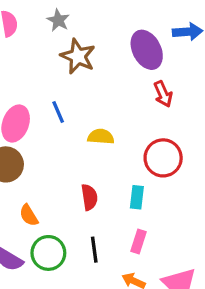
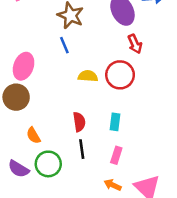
blue line: (58, 112) -> (64, 45), moved
red circle: (163, 158) -> (120, 75), moved
black line: (94, 250) -> (82, 149), moved

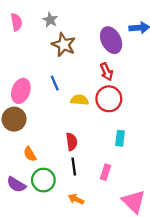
red arrow: (135, 44) -> (107, 72), moved
blue line: (64, 45) -> (55, 83), moved
cyan rectangle: (115, 122) -> (120, 138), moved
orange arrow: (113, 185) -> (76, 199), moved

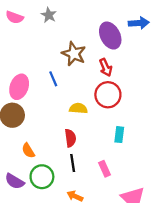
pink semicircle: (16, 22) -> (15, 17), turned 120
brown star: (64, 45) -> (74, 54), moved
yellow semicircle: (79, 100) -> (78, 108), moved
pink rectangle: (105, 172) -> (105, 169), turned -42

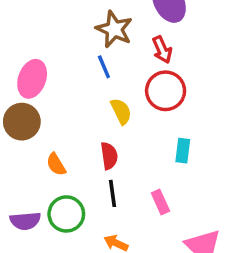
blue line: (53, 79) -> (104, 67), moved
yellow semicircle: (78, 108) -> (121, 111), turned 60
orange semicircle: (28, 151) -> (56, 164), moved
purple semicircle: (15, 181) -> (25, 221), turned -36

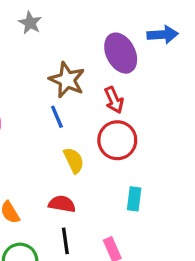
red semicircle: (109, 156) -> (62, 204), turned -72

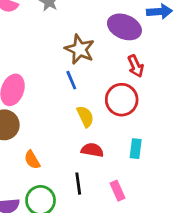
purple ellipse: (121, 53) -> (124, 27), turned -40
red arrow: (114, 100) -> (136, 66), moved
red semicircle: (62, 204) -> (92, 150), moved

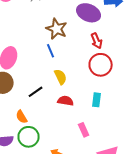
red circle: (122, 100) -> (101, 65), moved
orange semicircle: (32, 160) -> (22, 117), moved
black line: (78, 184) -> (36, 92), moved, turned 63

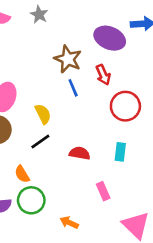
red arrow: (97, 41) -> (103, 75), moved
blue line: (51, 51) -> (73, 88), moved
yellow semicircle: (61, 77) -> (43, 114), moved

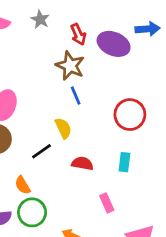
red arrow: (103, 75) -> (78, 34), moved
yellow semicircle: (43, 114) -> (63, 128), moved

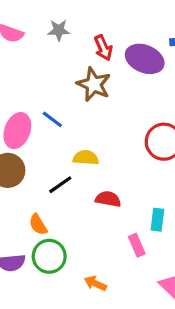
gray star: (40, 19) -> (59, 30), turned -30
blue line: (76, 96) -> (52, 119), moved, turned -30
yellow semicircle: (63, 128) -> (86, 158), turned -60
cyan rectangle: (124, 162) -> (157, 220), moved

